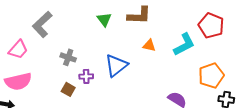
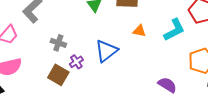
purple cross: (86, 76) -> (76, 62), turned -32
brown square: (68, 89) -> (58, 75), size x1.5

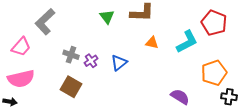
blue triangle: (106, 51) -> (119, 63), size x0.7
purple cross: (76, 62) -> (91, 61), moved

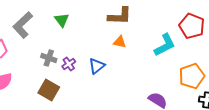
green triangle: (107, 17) -> (62, 20), moved
orange triangle: (152, 43) -> (120, 42), moved

